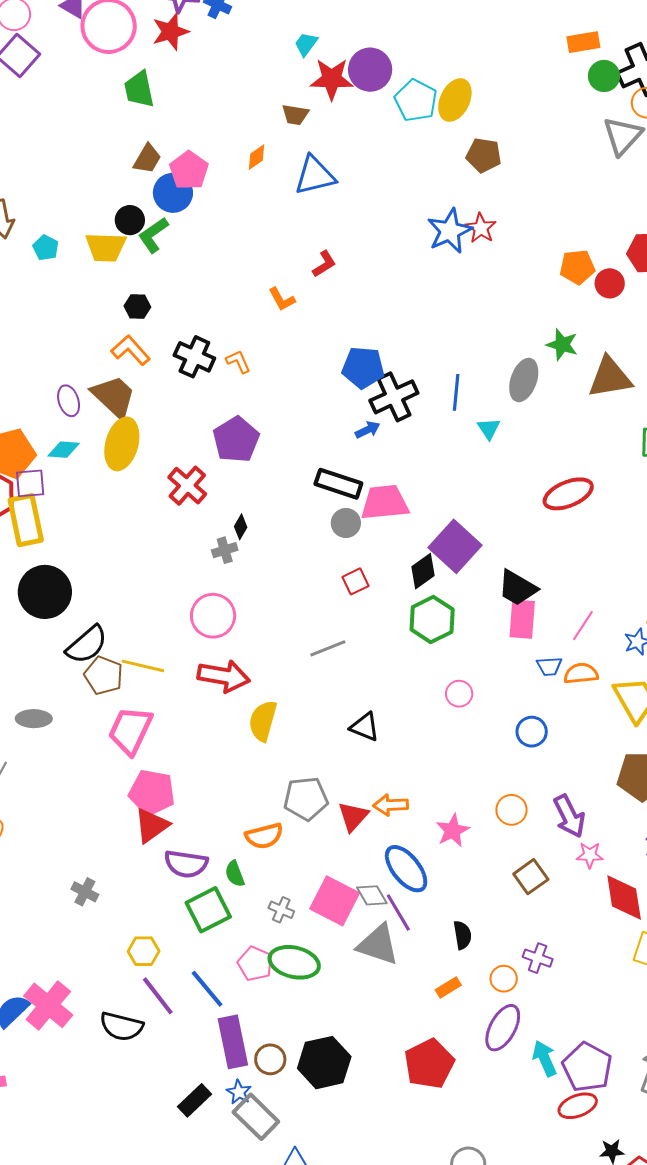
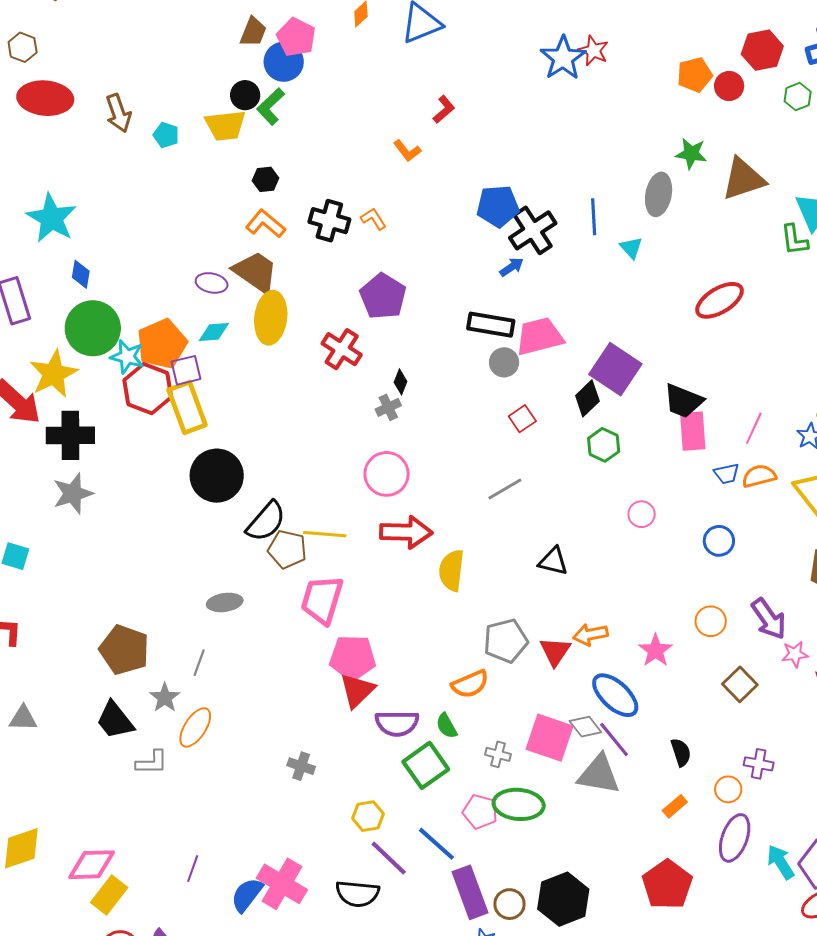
purple ellipse: (69, 401) -> (212, 283), turned -52
green hexagon: (432, 620) -> (604, 445), size x0.7

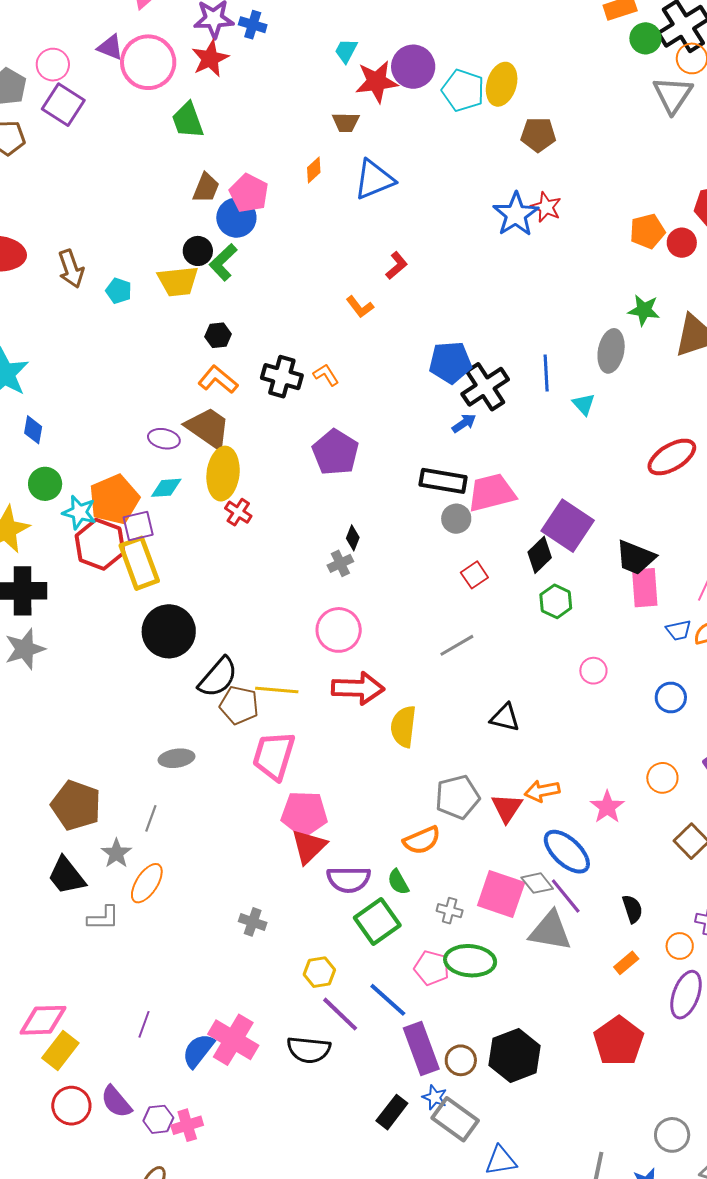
green circle: (93, 328) -> (45, 484), size x0.6
red cross: (342, 349) -> (238, 512), moved, size x0.7

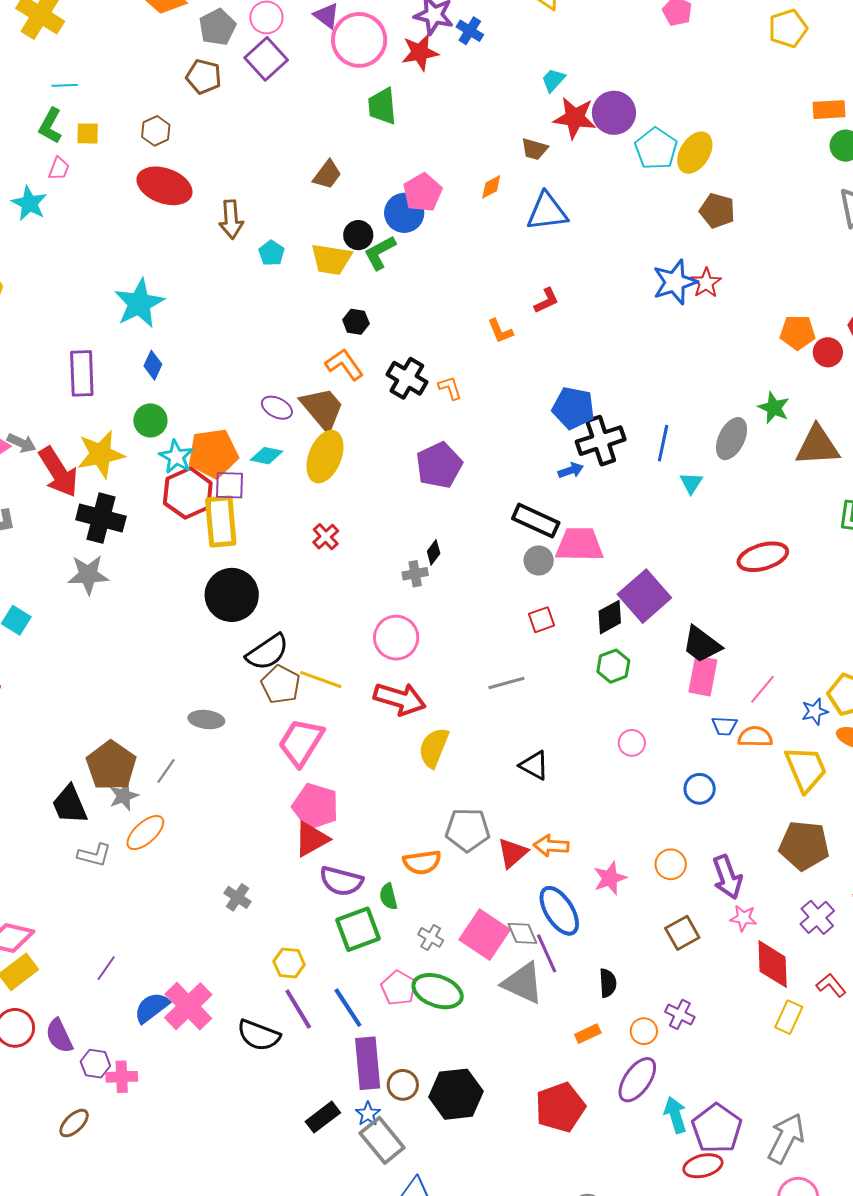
brown trapezoid: (206, 188) -> (327, 175), moved
red cross: (238, 512) -> (326, 537), moved
brown pentagon: (76, 805) -> (111, 766), moved

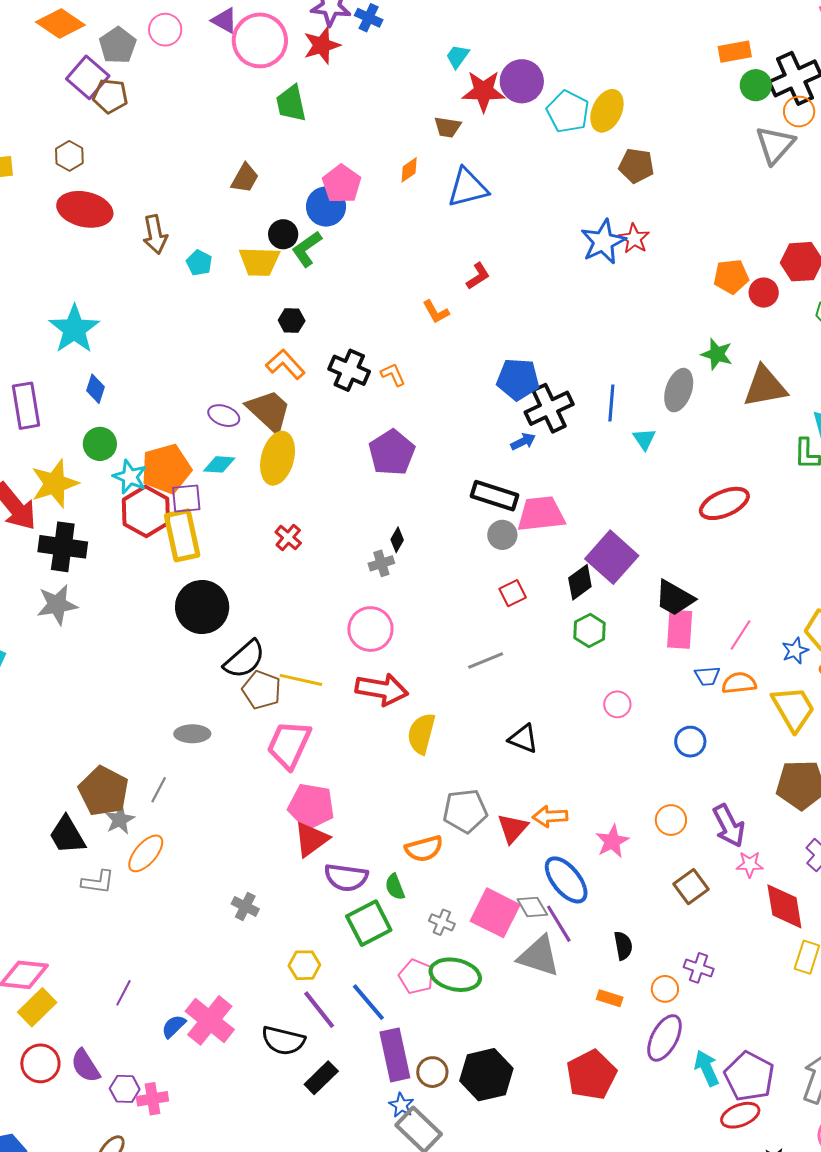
purple square: (266, 59) -> (88, 77), moved
blue semicircle: (152, 1008) -> (174, 1026), size x0.7
orange rectangle: (588, 1034) -> (610, 998), turned 50
black rectangle: (323, 1117) -> (321, 1078), moved

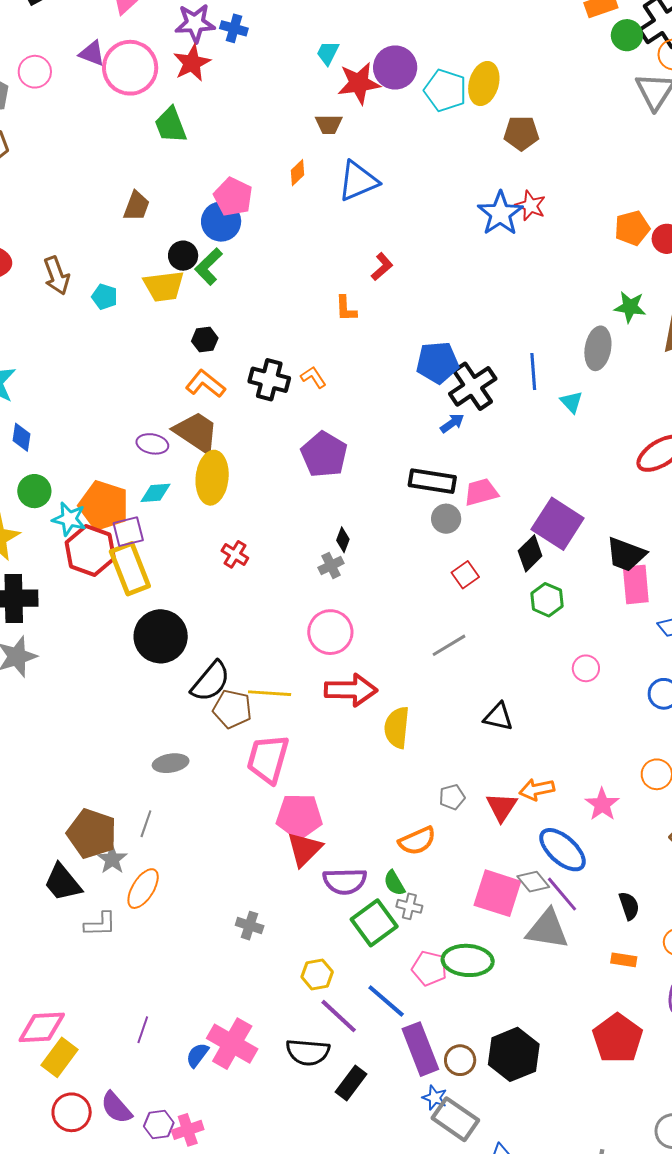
orange L-shape: (436, 312) -> (346, 309), turned 36
orange pentagon: (166, 469) -> (104, 505), turned -30
pink trapezoid: (541, 514) -> (481, 492), size x0.7
gray pentagon: (465, 811) -> (452, 797), size x0.6
gray cross: (442, 922) -> (409, 906), moved

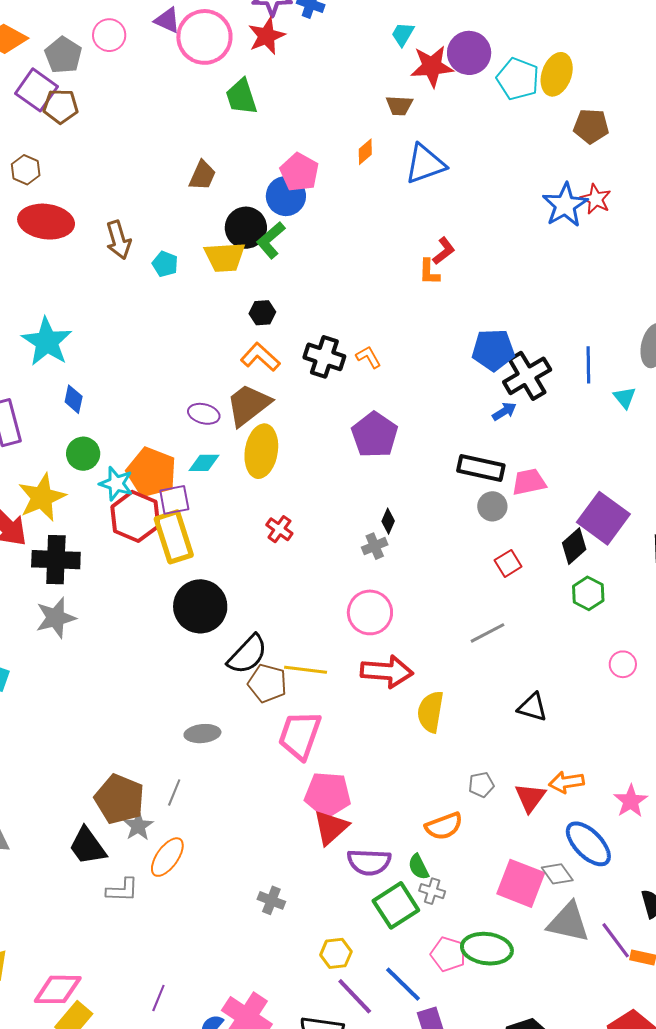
black circle: (183, 256) -> (246, 228), size x1.4
orange L-shape: (346, 309) -> (429, 272), moved
brown trapezoid: (196, 432) -> (248, 405), turned -75
purple line: (562, 894) -> (616, 940), moved

